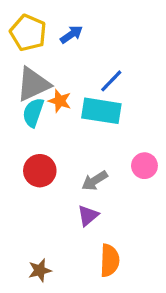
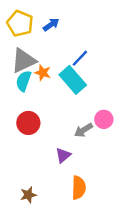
cyan rectangle: (101, 111) -> (73, 80), turned 40
gray arrow: (95, 181) -> (83, 130), moved

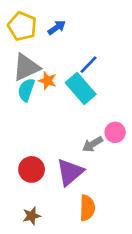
red circle: (28, 123) -> (32, 169), moved
purple triangle: (63, 155) -> (70, 172), size x1.6

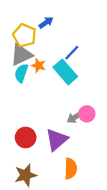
yellow pentagon: (22, 26) -> (24, 35), moved
pink circle: (115, 132) -> (87, 114), moved
brown star: (32, 216) -> (26, 175), size x1.5

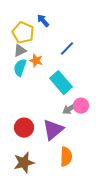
blue arrow: (46, 23) -> (43, 21), turned -96
gray triangle: (21, 55) -> (20, 51), size x0.6
cyan rectangle: (65, 72) -> (61, 83), moved

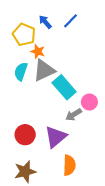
blue line: (67, 49) -> (70, 21), moved
gray triangle: (20, 51) -> (44, 70), moved, size x1.6
orange star: (36, 61) -> (38, 51), moved
pink circle: (81, 106) -> (89, 102), moved

